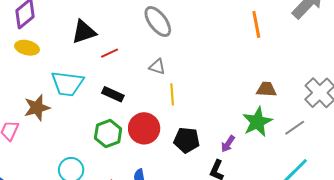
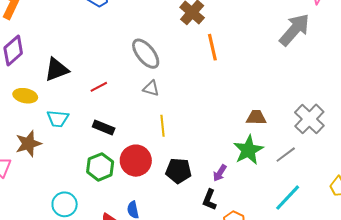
orange line: (256, 24) -> (212, 47), moved
black triangle: (84, 32) -> (57, 70), moved
yellow ellipse: (27, 48) -> (25, 96), moved
gray triangle: (157, 67) -> (151, 88), moved
cyan trapezoid: (67, 84) -> (58, 119), size x0.7

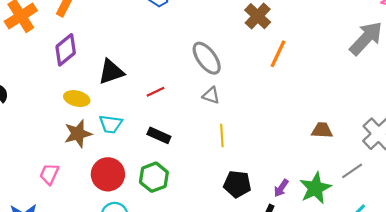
orange line: (212, 47) -> (278, 54), turned 36
brown star: (28, 144) -> (78, 134), moved
green star: (248, 150) -> (315, 188), moved
red circle: (136, 161) -> (108, 174), moved

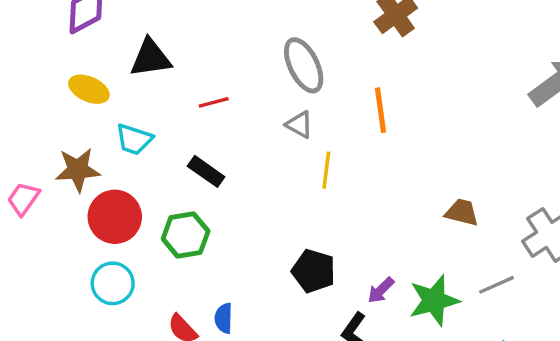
orange line: (278, 54) -> (380, 110), moved, turned -44
brown star: (78, 134) -> (78, 170), moved
yellow line: (222, 136) -> (326, 170), moved

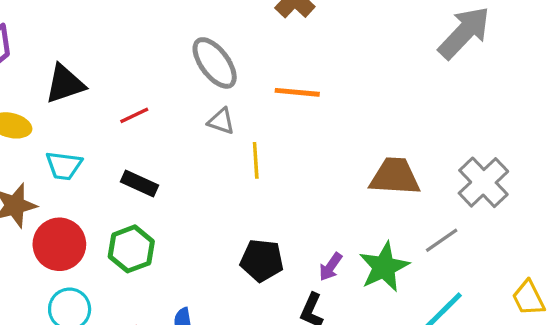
orange line: (380, 110) -> (297, 92), turned -66
brown trapezoid: (462, 212) -> (395, 176), size x1.5

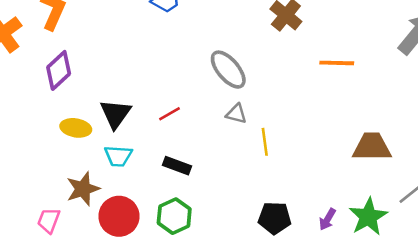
black triangle: (65, 84) -> (116, 114), moved, turned -32
orange line: (297, 92) -> (337, 63), moved

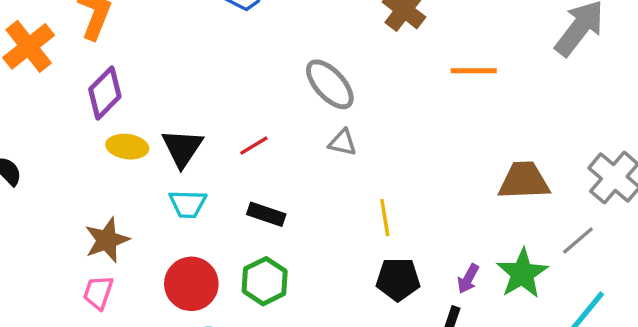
yellow ellipse: (76, 128) -> (127, 147), moved
yellow line: (265, 142) -> (385, 218), moved
brown star: (83, 189) -> (107, 240), moved

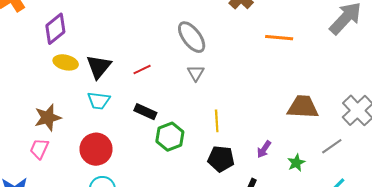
gray triangle: (343, 143) -> (196, 73), turned 42
green star: (522, 273) -> (296, 163), size x0.6
purple arrow: (468, 279) -> (264, 149), moved
green hexagon: (265, 281) -> (170, 137), moved

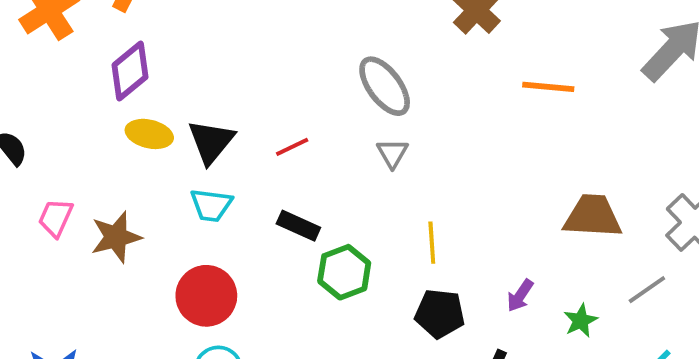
pink trapezoid: (39, 149) -> (56, 218), moved

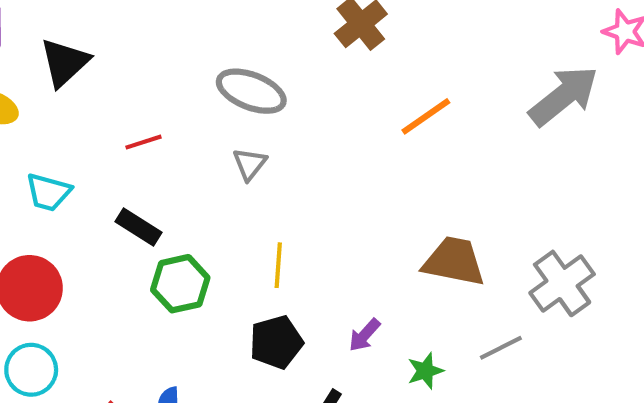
gray ellipse: (385, 86) -> (251, 91), turned -40
orange line: (548, 87) -> (426, 116), turned -48
black triangle: (211, 142) -> (65, 63), moved
black pentagon: (440, 313) -> (276, 342), turned -30

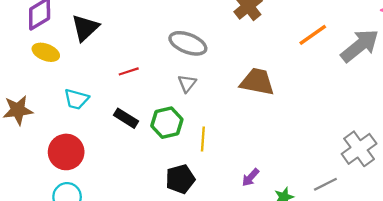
orange line: (426, 116) -> (313, 35), moved
brown trapezoid: (454, 261) -> (257, 82), moved
green hexagon: (180, 284) -> (167, 123), moved
black pentagon: (276, 342) -> (180, 179), moved

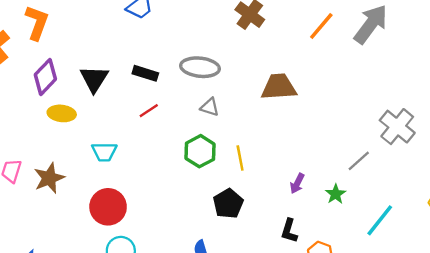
gray triangle: (187, 83) -> (210, 107), turned -36
black rectangle: (126, 118) -> (145, 73), moved
gray line: (325, 184) -> (359, 161), moved

